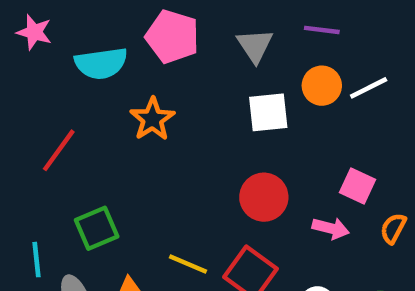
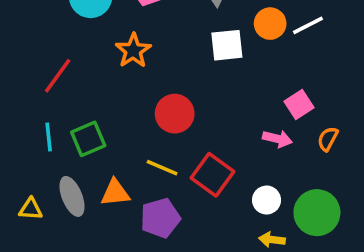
pink square: (357, 186) -> (299, 105), turned 32
red circle: (264, 197) -> (175, 114), moved
cyan line: (36, 260) -> (49, 137), moved

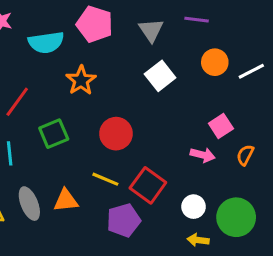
orange circle: (270, 24) -> (215, 62), moved
white line: (308, 25) -> (251, 71), moved
white square: (227, 45) -> (160, 76), turned -32
green square: (88, 139) -> (54, 134), moved
purple pentagon: (160, 218) -> (124, 220), moved

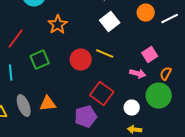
yellow line: (105, 179) -> (105, 54), moved
green circle: (236, 217) -> (159, 96), moved

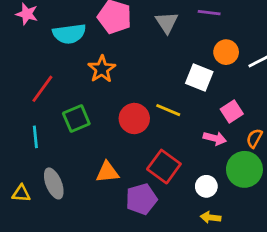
white square: (110, 22) -> (199, 78), moved, turned -30
orange triangle: (48, 104) -> (107, 172), moved

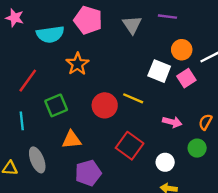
pink square: (232, 111) -> (186, 78), moved
green circle: (244, 169) -> (197, 148), size x0.6
orange triangle: (107, 172) -> (72, 140), moved
purple pentagon: (141, 199) -> (88, 173), moved

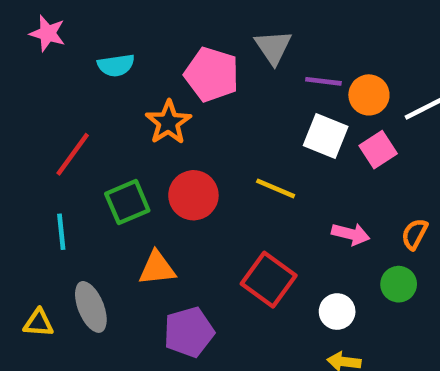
purple line: (167, 17) -> (323, 81), moved
pink pentagon: (88, 20) -> (212, 74), moved
cyan semicircle: (50, 34) -> (116, 65), size x0.7
red circle: (105, 105) -> (193, 195), moved

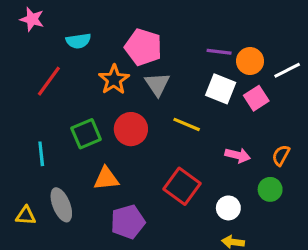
gray triangle: (273, 47) -> (157, 84), moved
red line: (73, 154) -> (49, 81), moved

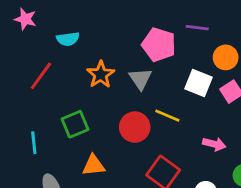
pink pentagon: (143, 47) -> (159, 45), moved
purple line: (219, 52) -> (197, 28), moved
red circle: (131, 129) -> (135, 127), moved

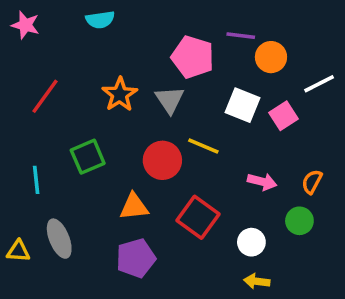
cyan semicircle: (68, 39) -> (100, 20), moved
orange circle: (226, 57) -> (271, 57), moved
orange triangle: (94, 165) -> (134, 207), moved

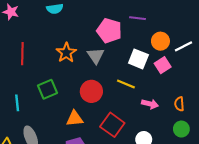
orange circle: (271, 57) -> (160, 41), moved
red line: (45, 96) -> (22, 54), turned -35
yellow line: (203, 146) -> (126, 84), moved
orange semicircle: (312, 182) -> (179, 104), turned -32
green circle: (299, 221) -> (181, 129), moved

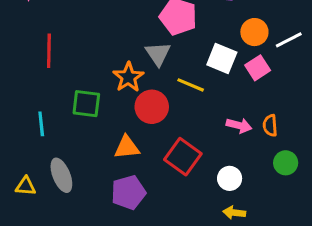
orange star: (66, 53) -> (128, 77), moved
yellow line: (126, 84) -> (191, 85), moved
green square: (47, 89) -> (86, 104), turned 30
orange semicircle: (179, 104) -> (270, 125), moved

